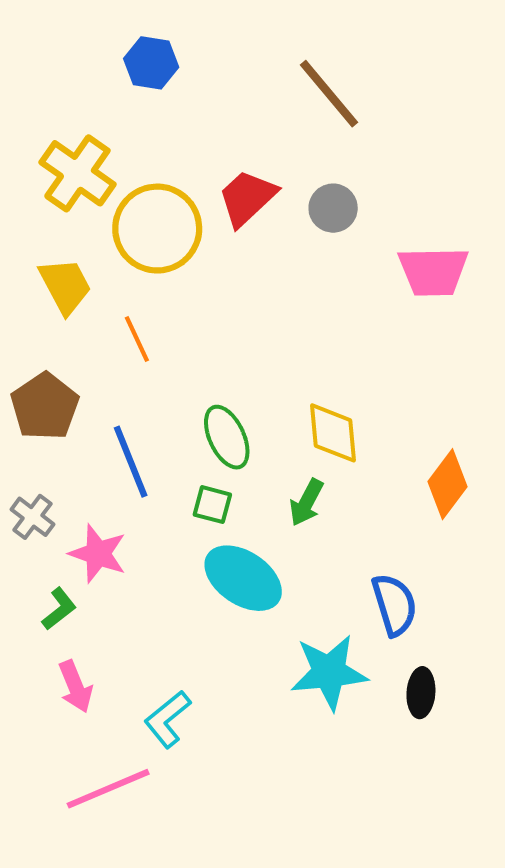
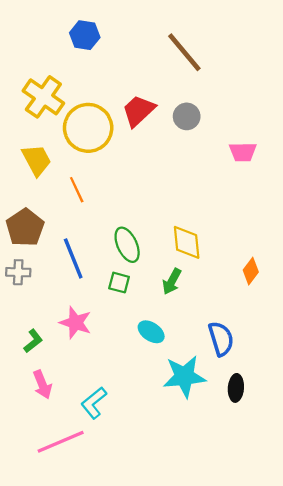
pink trapezoid: (433, 271) -> (243, 152), size x0.7
orange diamond: (448, 484) -> (251, 271), size x0.7
gray cross: (33, 517) -> (18, 272), moved, turned -35
pink star: (98, 554) -> (76, 323), moved
cyan ellipse: (243, 578) -> (151, 332), moved, size x0.6

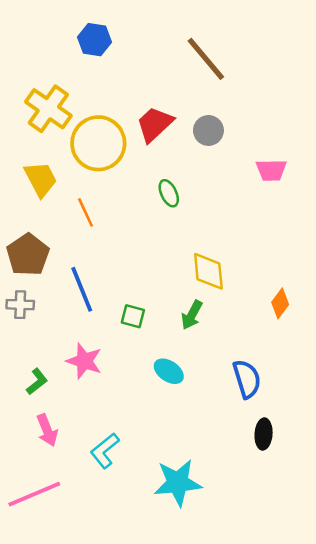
green ellipse: (127, 245) -> (169, 193), moved, size x0.7
cyan star: (184, 376) -> (178, 483), moved
pink line: (61, 442) -> (34, 494), moved

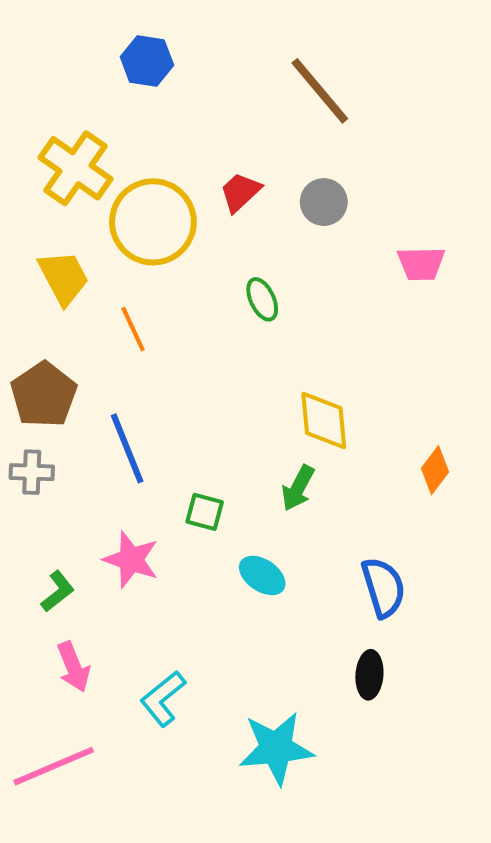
red trapezoid: (155, 124) -> (240, 192), size x0.7
green square: (133, 316) -> (205, 512), moved
black ellipse: (264, 434) -> (369, 675), moved

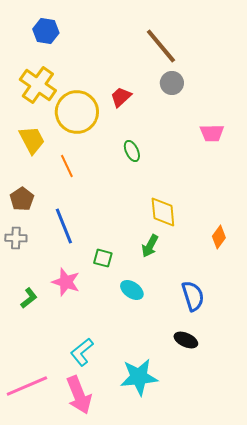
blue hexagon: (147, 61) -> (46, 31), moved
gray circle: (324, 202) -> (172, 83), moved
brown pentagon: (44, 395) -> (22, 199), size x0.7
pink arrow: (73, 667) -> (79, 395), moved, size x1.5
black ellipse: (369, 675) -> (186, 340), turned -70

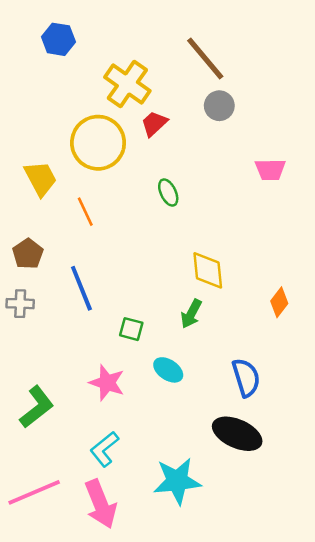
yellow cross: (38, 85) -> (127, 84), moved
pink star: (66, 282) -> (107, 383), moved
green L-shape: (29, 298) -> (37, 407), moved, size x1.6
black ellipse: (186, 340) -> (237, 434), size x1.6

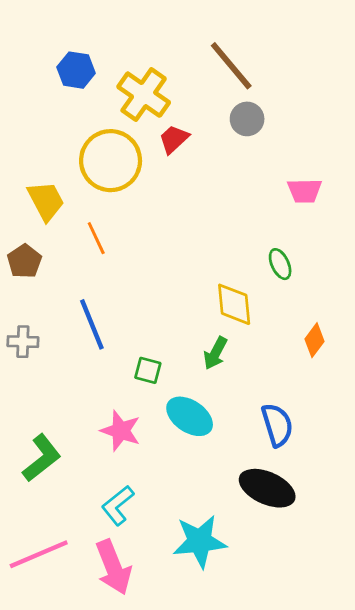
blue hexagon: (58, 39) -> (76, 70), moved
green ellipse: (168, 193) -> (280, 264), moved
brown pentagon: (28, 254) -> (24, 261), moved
cyan ellipse: (168, 370) -> (190, 416), size x1.4

